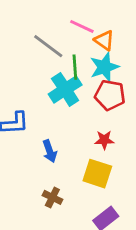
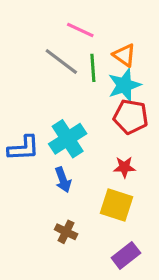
pink line: (82, 26) -> (80, 30), moved
green line: (75, 67) -> (93, 68), moved
cyan cross: (65, 89) -> (68, 139), moved

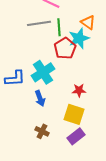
orange triangle: (124, 55) -> (88, 22), moved
gray line: (61, 61) -> (39, 23), turned -45
red pentagon: (131, 117) -> (65, 48), moved, turned 30
purple rectangle: (126, 255) -> (76, 136), moved

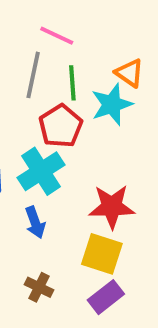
gray line: (39, 23) -> (33, 75), turned -70
red pentagon: (65, 48) -> (61, 126), moved
red star: (79, 90) -> (112, 207), size x1.6

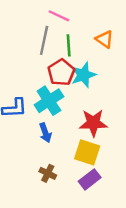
cyan star: (112, 104) -> (83, 75), moved

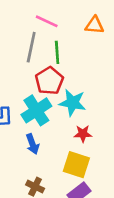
orange triangle: (104, 39) -> (94, 25), moved, turned -30
cyan star: (83, 75) -> (73, 103), moved, turned 30
red star: (93, 123) -> (83, 134), size x0.6

